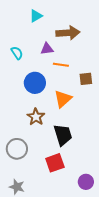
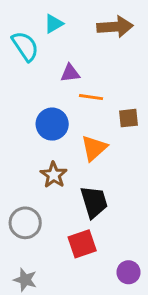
brown arrow: (68, 33) -> (115, 27), moved
cyan semicircle: (17, 53) -> (25, 46), moved, size x1.5

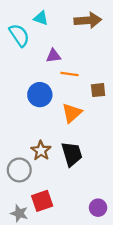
cyan triangle: (54, 24) -> (41, 18), turned 49
brown star: (54, 175) -> (41, 151), moved
red square: (82, 244) -> (42, 201), moved

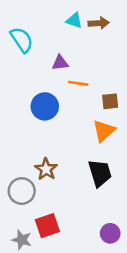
cyan triangle: (41, 18) -> (74, 21), moved
brown arrow: (88, 20) -> (99, 23), size x0.7
orange triangle: (72, 113) -> (104, 131), moved
black trapezoid: (72, 154) -> (100, 173), moved

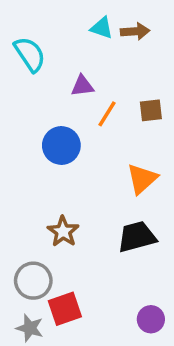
orange line: (78, 83) -> (107, 114), turned -66
brown square: (110, 101) -> (151, 110), moved
black trapezoid: (100, 173) -> (137, 237), turned -88
gray circle: (22, 191) -> (33, 281), moved

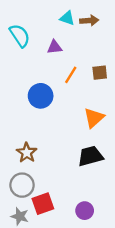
purple triangle: (82, 86) -> (54, 47), moved
brown star: (63, 232) -> (27, 153), moved
purple circle: (151, 319) -> (85, 211), moved

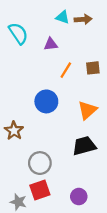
blue circle: (41, 96) -> (46, 101), moved
brown star: (27, 153) -> (14, 131), moved
gray circle: (22, 185) -> (40, 163), moved

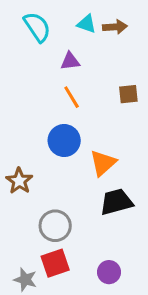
cyan semicircle: (18, 33) -> (37, 27), moved
orange line: (66, 70) -> (72, 97), moved, turned -63
orange triangle: (87, 110) -> (103, 163), moved

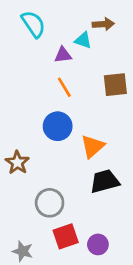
cyan triangle: (87, 24) -> (83, 40), moved
brown square: (128, 94) -> (115, 85), size x1.4
red square: (55, 263) -> (66, 236), moved

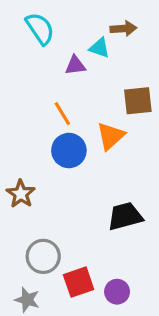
orange line: (64, 87) -> (62, 114), moved
orange triangle: (93, 146) -> (111, 136), moved
gray circle: (50, 203) -> (43, 256), moved

